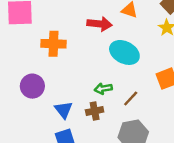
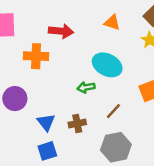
red arrow: (100, 24) -> (61, 31), moved
green arrow: (103, 89) -> (86, 87), moved

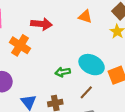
orange cross: (36, 56) -> (20, 45), turned 30
cyan ellipse: (107, 65) -> (92, 65), moved

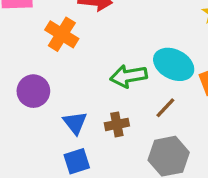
green arrow: (63, 72) -> (129, 76), size x1.5

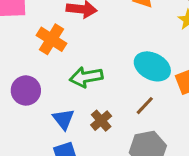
green arrow: (129, 76) -> (86, 77), moved
brown cross: (117, 124) -> (101, 121), turned -30

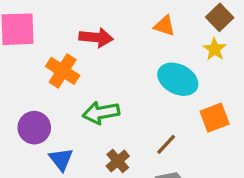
cyan ellipse: (152, 66) -> (178, 79), moved
blue triangle: (64, 119) -> (61, 159), moved

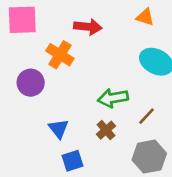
green arrow: (101, 113) -> (113, 98), moved
purple circle: (34, 128) -> (31, 83), moved

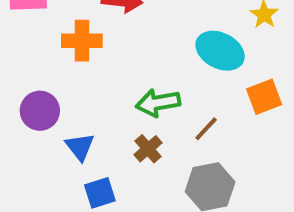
orange cross: (60, 55) -> (82, 41), turned -32
purple circle: (31, 83) -> (40, 111), moved

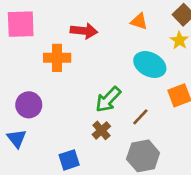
green arrow: (158, 103) -> (108, 99), turned -36
blue triangle: (80, 147) -> (17, 138), moved

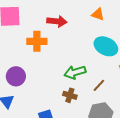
green arrow: (108, 99) -> (75, 72), turned 30
brown cross: (101, 130) -> (70, 95), turned -32

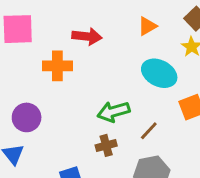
orange triangle: (98, 14) -> (147, 26), turned -48
brown cross: (70, 95) -> (106, 145), turned -32

